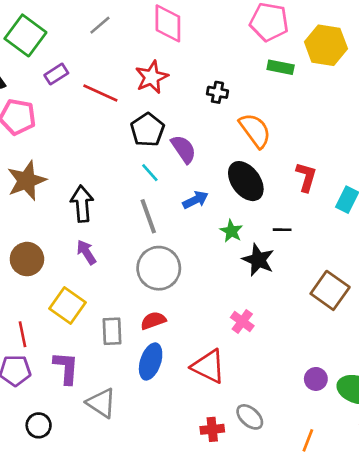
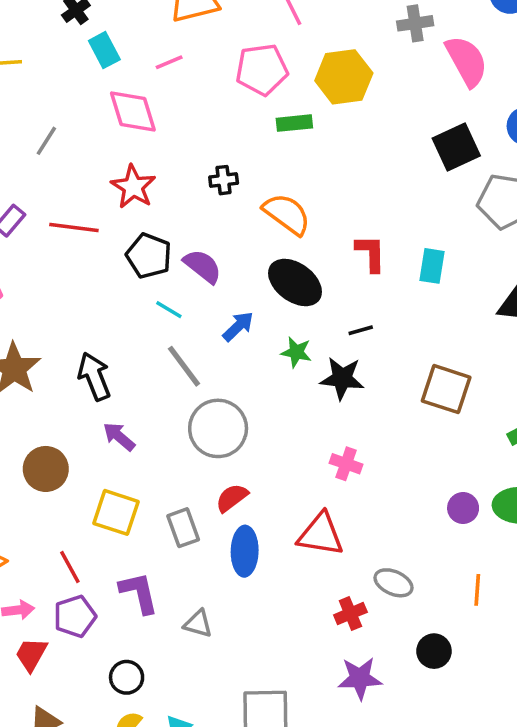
gray triangle: (101, 403) -> (198, 624), size x0.7

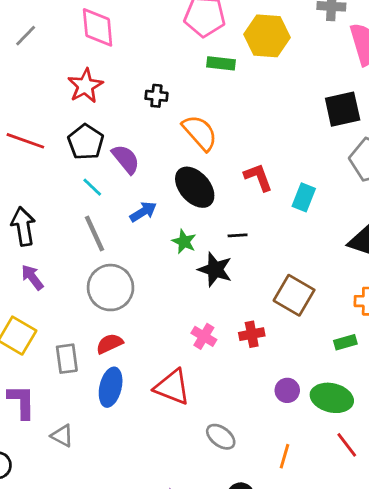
red line: (74, 227) -> (25, 141), moved
red L-shape: (371, 253) -> (258, 177), turned -32
red cross: (350, 614) -> (252, 334), moved

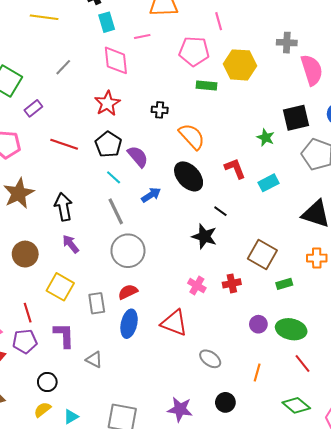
cyan rectangle: (304, 197) -> (269, 183), turned 42
black line: (238, 235) -> (220, 211), turned 40
green star: (184, 242) -> (266, 138), moved
green rectangle: (345, 342) -> (284, 284), moved

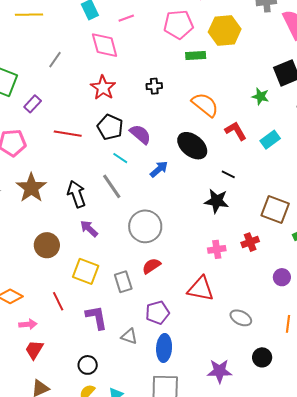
orange semicircle: (192, 136) -> (205, 105), moved
gray line: (116, 211) -> (112, 186), moved
pink cross: (197, 286) -> (217, 249), turned -30
blue ellipse: (129, 324) -> (164, 348), moved
purple pentagon: (25, 341) -> (157, 313), moved

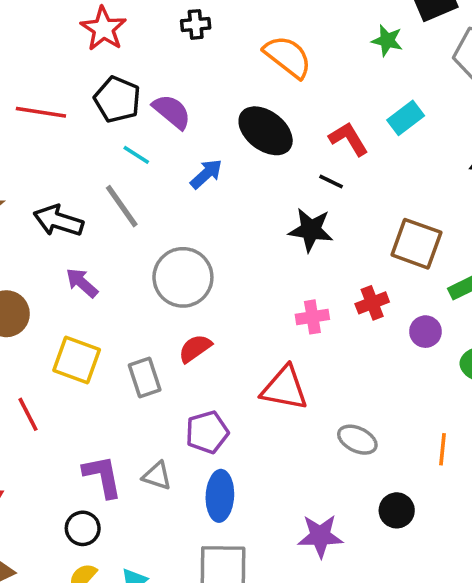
red L-shape: (236, 131) -> (349, 139), moved
black arrow: (76, 194) -> (58, 221), turned -52
purple circle: (282, 277) -> (425, 332), moved
purple L-shape: (97, 317) -> (102, 476), moved

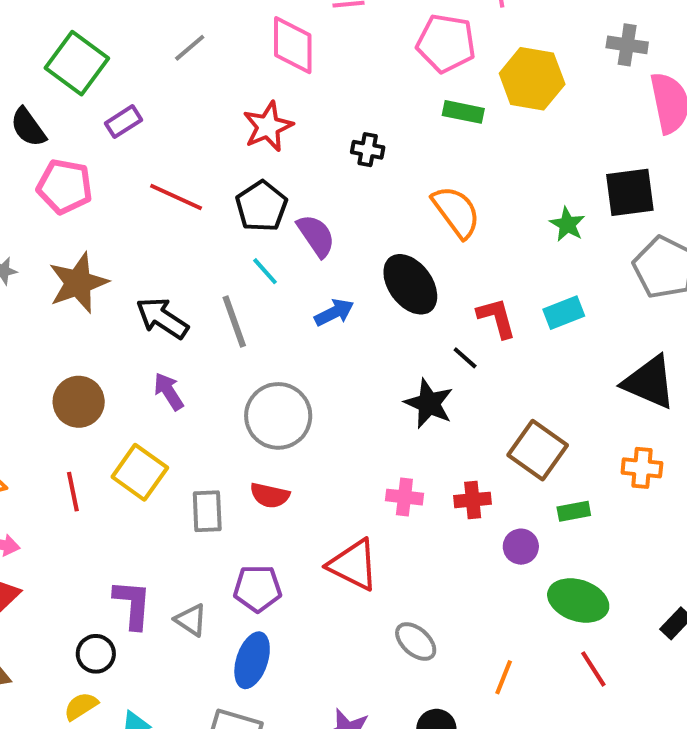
red semicircle: (195, 348) -> (270, 495), turned -148
red line: (28, 414) -> (73, 492), moved

